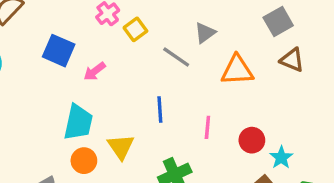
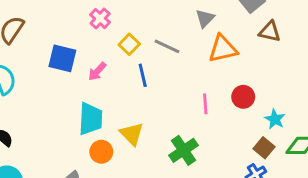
yellow square: (135, 29) -> (129, 44), moved
gray triangle: (205, 33) -> (205, 18), moved
blue line: (160, 110) -> (143, 75), moved
red circle: (252, 140) -> (243, 97), moved

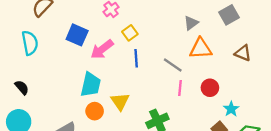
brown triangle: (270, 32) -> (243, 53), moved
gray line: (167, 46) -> (173, 65), moved
pink arrow: (97, 71) -> (102, 49), size x1.5

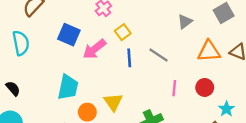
orange triangle: (201, 49) -> (209, 51), moved
gray line: (173, 65) -> (159, 55), moved
cyan trapezoid: (91, 85) -> (68, 87), moved

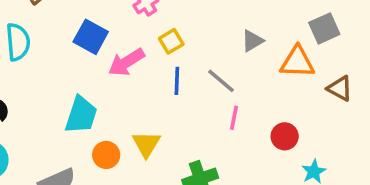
gray triangle: (185, 22) -> (252, 41), moved
orange triangle: (209, 51) -> (297, 62), moved
pink line: (174, 88) -> (234, 118), moved

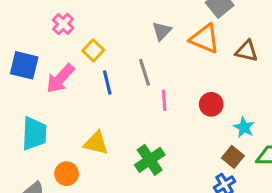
orange triangle: (297, 62) -> (205, 39), turned 36
gray line: (221, 81) -> (144, 72), turned 48
yellow triangle: (146, 144) -> (96, 143), turned -32
orange circle: (106, 155) -> (67, 174), moved

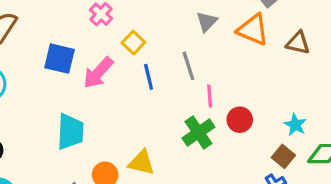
red circle: (211, 104) -> (240, 120), moved
yellow triangle: (96, 143) -> (141, 163), moved
green cross: (150, 160) -> (198, 133), moved

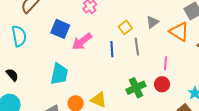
yellow square: (133, 43) -> (125, 27), moved
pink line: (210, 96) -> (165, 63), moved

